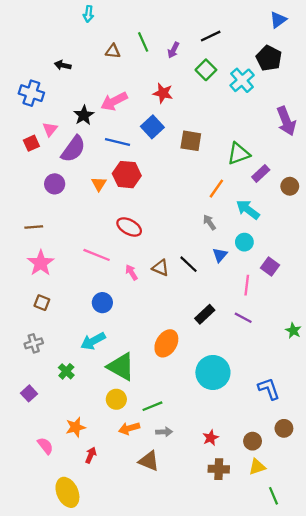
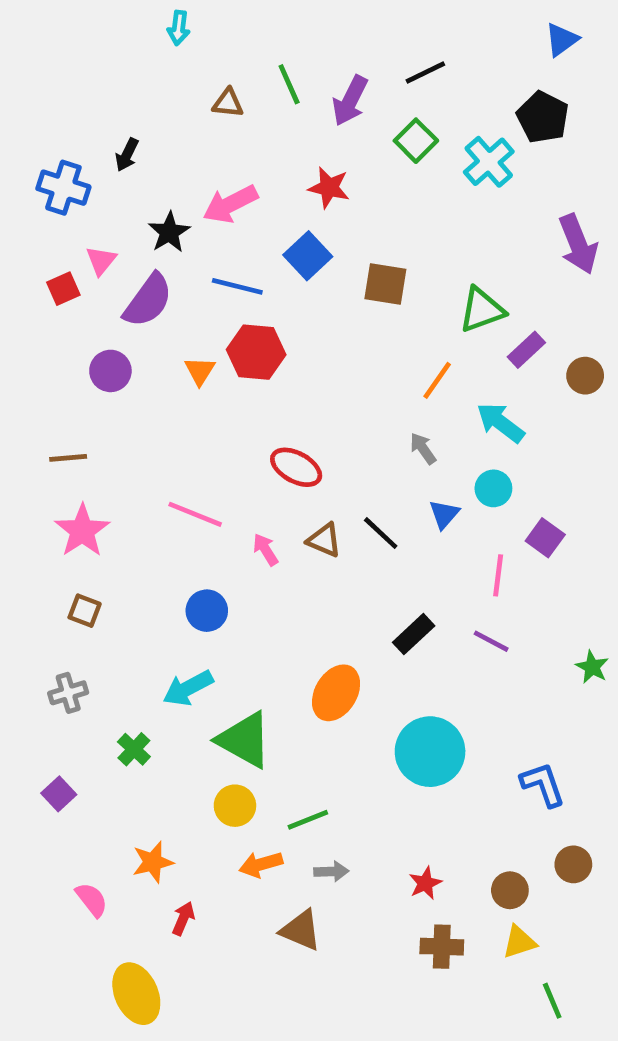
purple arrow: (173, 50) -> (350, 101), size x1.5
black arrow: (63, 65) -> (127, 155), moved, turned -77
red ellipse: (129, 227) -> (296, 467), moved

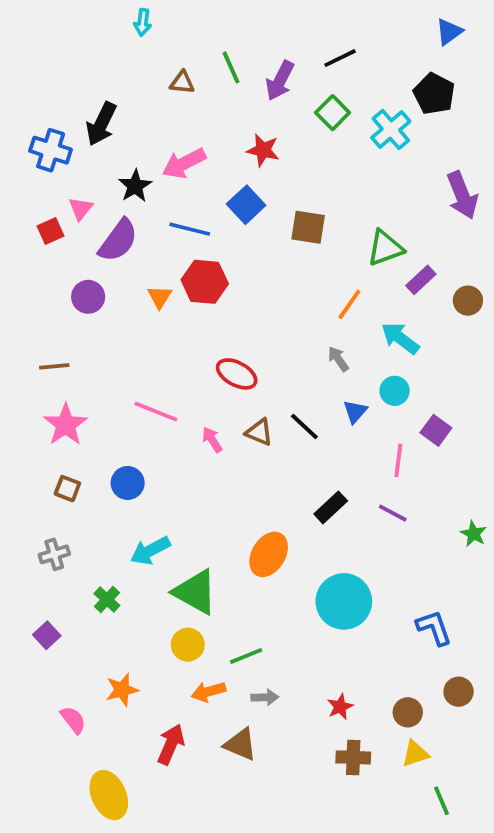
black arrow: (127, 155) -> (101, 124), size x1.6
blue circle: (207, 611) -> (128, 483), moved
red arrow: (183, 918) -> (171, 744), moved, size x1.5

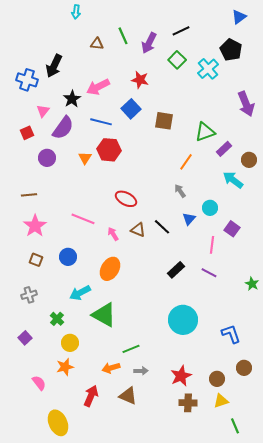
red square: (51, 231) -> (27, 133), moved
cyan arrow: (400, 338) -> (233, 180), moved
orange ellipse: (269, 554) -> (110, 269), moved
yellow circle: (188, 645) -> (70, 343), moved
red star: (340, 707) -> (181, 376), size x1.5

